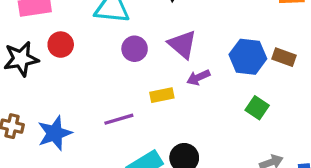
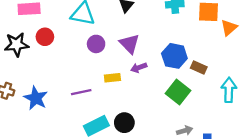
brown rectangle: (284, 57) -> (199, 67), moved
green square: (257, 108) -> (178, 92), size x1.5
blue star: (55, 133) -> (36, 98), turned -30

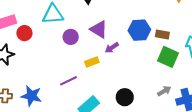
red circle: (45, 37) -> (24, 33), moved
green square: (178, 92) -> (168, 57), moved
black circle: (124, 123) -> (125, 97), moved

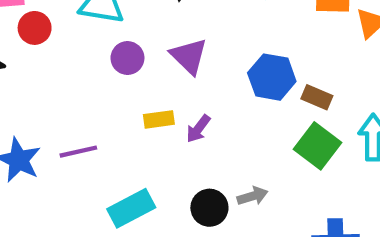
purple arrow: (112, 48) -> (198, 129), moved, turned -32
purple line: (68, 81) -> (78, 152), moved
gray arrow: (164, 91) -> (253, 196), moved

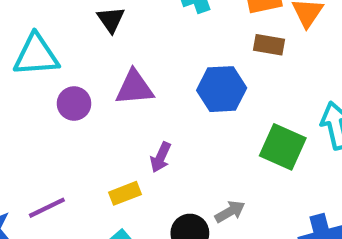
purple triangle: (189, 56) -> (135, 88), turned -36
brown rectangle: (317, 97) -> (269, 45), moved
yellow rectangle: (159, 119) -> (125, 193), moved

